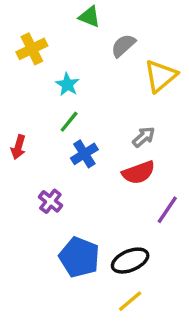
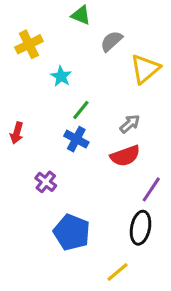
green line: (69, 122) -> (81, 110), moved
blue cross: (84, 154) -> (76, 139), turned -30
black ellipse: (130, 261) -> (141, 228), moved, turned -56

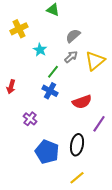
gray semicircle: (111, 41) -> (73, 36), moved
yellow triangle: (145, 69) -> (95, 61), moved
gray arrow: (130, 124) -> (71, 57), moved
black ellipse: (141, 228) -> (77, 145), moved

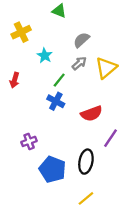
red arrow: (11, 87) -> (15, 80), moved
purple cross: (30, 119) -> (29, 141), moved, turned 32

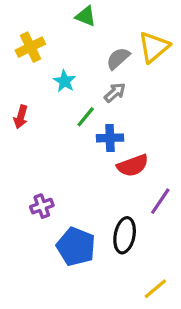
yellow triangle: (106, 68) -> (154, 47), moved
blue cross: (56, 101) -> (110, 138), moved, turned -30
yellow line: (86, 198) -> (155, 289), moved

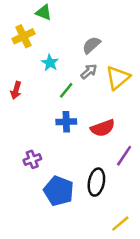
green triangle: (86, 16) -> (44, 12), moved
yellow triangle: (154, 47) -> (118, 78), moved
blue cross: (110, 138) -> (66, 122), moved

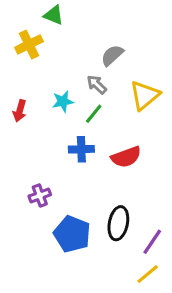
cyan star: (50, 63) -> (63, 101), moved, turned 30
gray arrow: (89, 71) -> (97, 85), moved, turned -96
green line: (66, 90) -> (94, 114), moved
purple line: (124, 156) -> (152, 242), moved

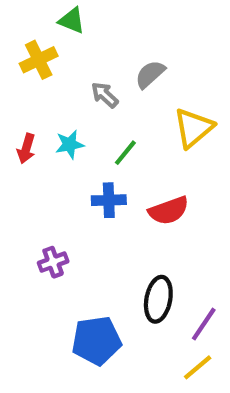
gray arrow: (97, 85) -> (105, 95), moved
cyan star: (63, 101) -> (70, 144), moved
blue pentagon: (72, 234) -> (96, 341), moved, turned -30

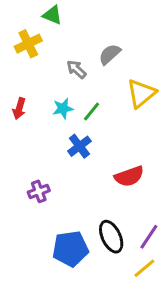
cyan star: (70, 144) -> (63, 108), moved
blue cross: (109, 200) -> (79, 146), turned -35
red semicircle: (169, 210) -> (129, 176), moved
black ellipse: (158, 299) -> (111, 237), moved, turned -36

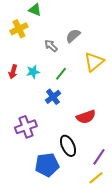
cyan star: (63, 108) -> (33, 72), moved
purple cross: (39, 191) -> (26, 127), size x1.5
black ellipse: (111, 237) -> (68, 146), moved

